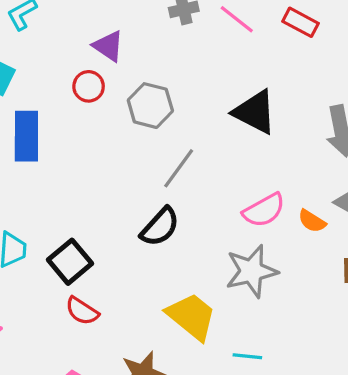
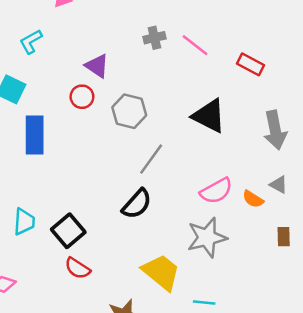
red rectangle: (301, 22) -> (250, 64), moved

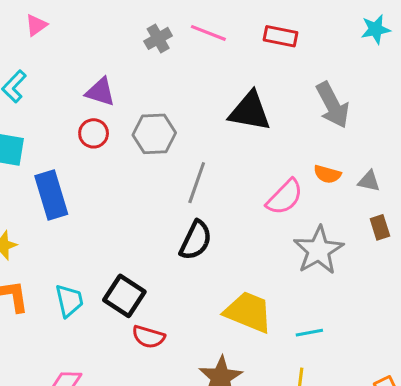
gray triangle: (279, 185) -> (369, 181), moved
orange semicircle: (253, 199) -> (327, 174), moved
gray star: (207, 237) -> (319, 250), moved

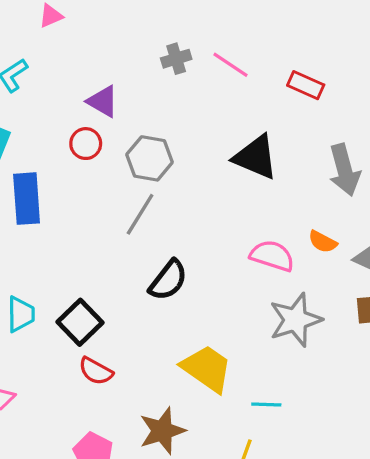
gray line: (197, 183) -> (140, 214), moved
pink semicircle: (285, 197) -> (272, 256), turned -129

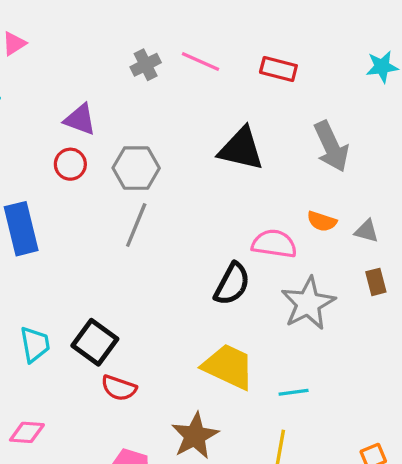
black semicircle: (168, 280) -> (232, 284), moved

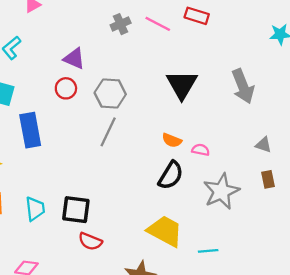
red rectangle: (278, 69) -> (197, 16), moved
black triangle: (241, 149) -> (182, 84), turned 44
orange semicircle: (322, 221) -> (172, 140), moved
pink semicircle: (274, 244) -> (201, 150), size x0.6
black square: (95, 342) -> (76, 210), turned -32

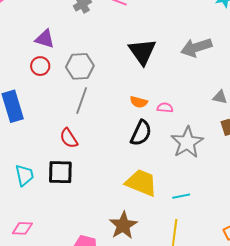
gray arrow: (243, 86) -> (196, 47), turned 100
red semicircle: (90, 241) -> (69, 138), moved, turned 40

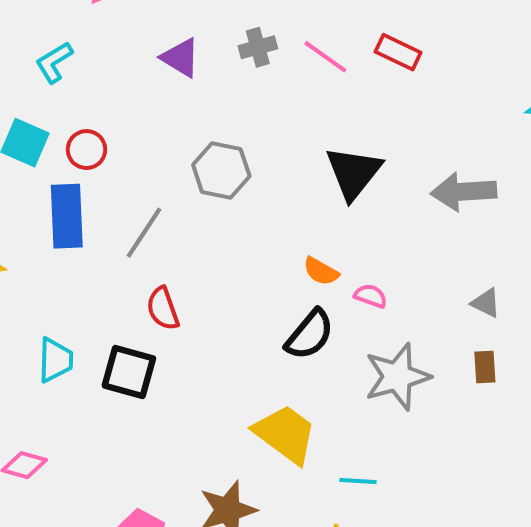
purple triangle: (45, 39) -> (181, 58), moved
red circle: (40, 66) -> (86, 150), moved
gray line: (82, 101) -> (144, 233), moved

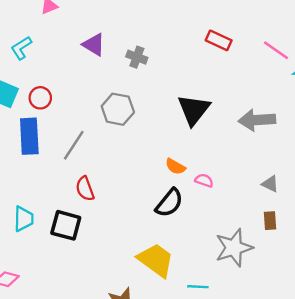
gray cross: (258, 47) -> (137, 57), moved, turned 36
pink line: (325, 57) -> (276, 50), moved
gray star: (397, 377) -> (234, 248), moved

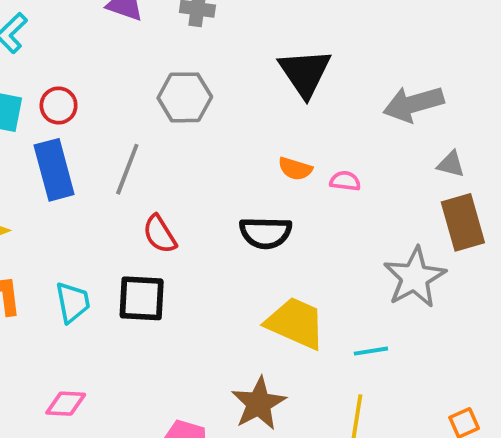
gray arrow: (257, 120) -> (413, 104), moved
black semicircle: (169, 203) -> (266, 233), moved, turned 64
brown rectangle: (270, 221) -> (463, 222), size x1.8

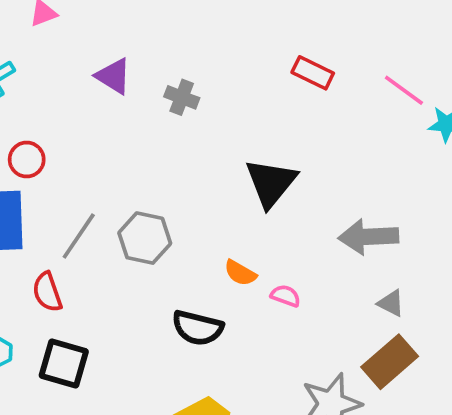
gray hexagon: (185, 97) -> (145, 238), moved
brown rectangle: (463, 222) -> (390, 362), turned 52
red semicircle: (160, 234) -> (47, 292), moved

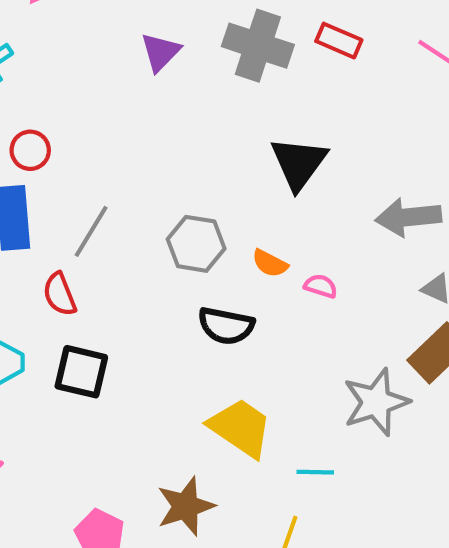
purple triangle: (113, 76) -> (160, 52), moved, turned 45
gray cross: (182, 97) -> (258, 46), moved, size x1.8
gray hexagon: (145, 238) -> (196, 244), moved

